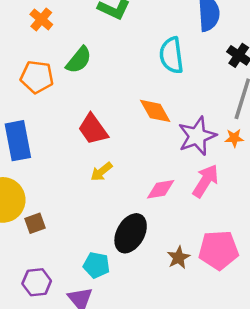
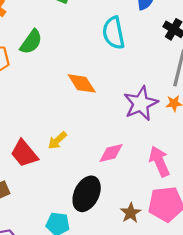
orange diamond: (155, 111) -> (82, 83), moved
red trapezoid: (93, 129) -> (24, 153), moved
pink arrow: (205, 181) -> (159, 161), moved, turned -52

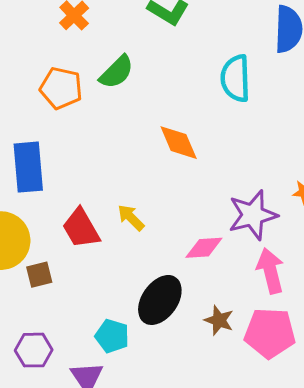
purple star: (141, 103) -> (253, 215), moved
yellow arrow: (57, 140) -> (131, 218), turned 78
brown star: (131, 213) -> (219, 320), moved, turned -30

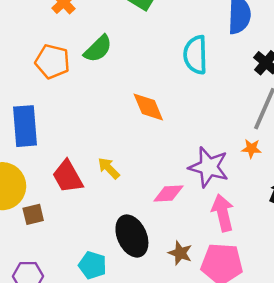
purple star: (253, 215) -> (209, 167), turned 30
black ellipse: (160, 300) -> (132, 236), turned -60

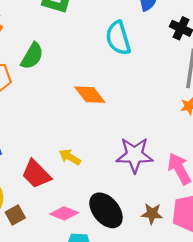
purple star: (209, 167) -> (135, 155), moved
pink diamond: (168, 194) -> (64, 213), moved, turned 40

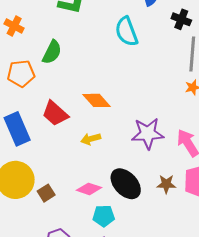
orange diamond: (90, 95) -> (97, 100), moved
yellow arrow: (70, 157) -> (91, 139), turned -42
red trapezoid: (36, 174) -> (55, 113), moved

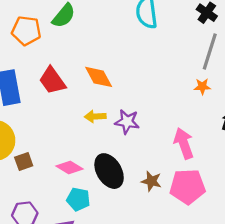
purple star: (148, 133) -> (127, 122), moved, size x0.7
yellow arrow: (91, 139) -> (95, 116), moved

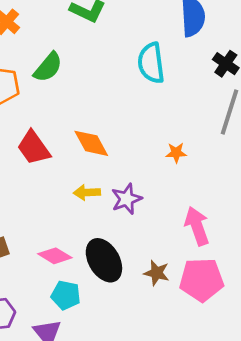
orange star: (202, 87) -> (176, 153), moved
purple star: (127, 122) -> (127, 199), turned -30

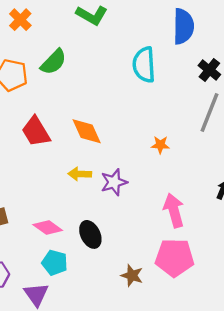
black ellipse: (104, 260) -> (90, 234), size x0.7
brown star: (157, 273) -> (132, 275), moved

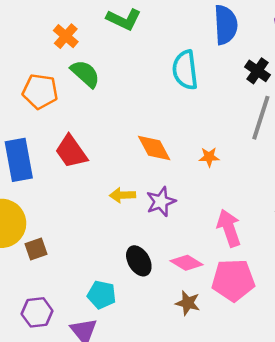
orange cross: (20, 20) -> (66, 36), moved
green semicircle: (54, 62) -> (85, 74), turned -88
orange diamond: (87, 131) -> (154, 148), moved
pink diamond: (48, 228) -> (187, 263), moved

